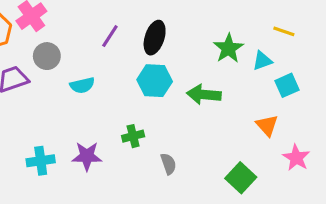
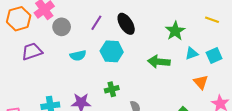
black ellipse: (155, 38) -> (126, 24), turned -50
gray circle: (47, 56) -> (62, 27), moved
cyan triangle: (262, 61) -> (192, 53), moved
cyan hexagon: (155, 81) -> (112, 51), moved

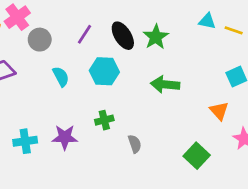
green star: (175, 31) -> (156, 37), moved
cyan triangle: (192, 53) -> (207, 21), moved, turned 32
cyan semicircle: (78, 56) -> (61, 77), turned -105

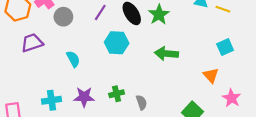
cyan semicircle: (61, 77) -> (73, 59), moved
green cross: (104, 120) -> (117, 94), moved

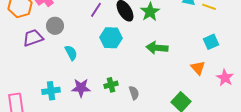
gray circle: (63, 17) -> (55, 26), moved
pink star: (232, 98) -> (225, 78), moved

